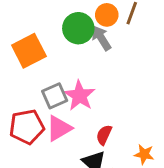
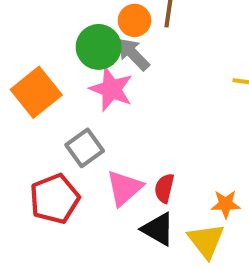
pink star: (80, 96) -> (111, 89), moved
pink triangle: (59, 128) -> (124, 188), moved

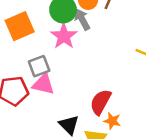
pink triangle: (124, 188) -> (43, 84), moved, turned 40
red semicircle: (164, 188) -> (101, 102), moved, size x1.5

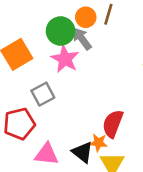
pink triangle: (43, 84) -> (46, 154), moved
orange star: (112, 121) -> (98, 143), moved

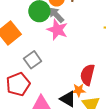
pink star: (65, 59) -> (57, 30), moved

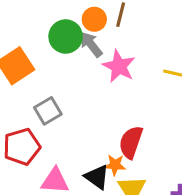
pink star: (57, 30) -> (119, 66), moved

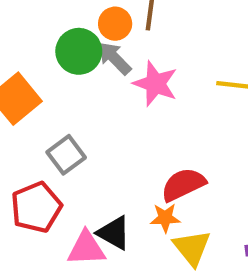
red semicircle: (131, 142) -> (183, 185), turned 52
black triangle: (97, 177) -> (114, 233), moved

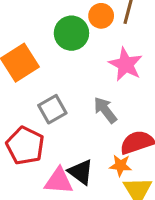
gray arrow: (114, 58) -> (105, 110), moved
red pentagon: (36, 207) -> (25, 146), turned -30

